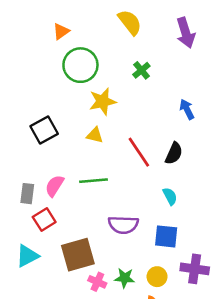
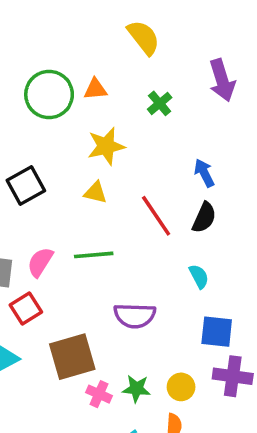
orange triangle: (61, 31) -> (95, 89), moved, turned 30
purple arrow: (186, 33) -> (222, 80), moved
green circle: (80, 65) -> (49, 95), moved
blue arrow: (187, 109) -> (204, 173), moved
blue square: (166, 236) -> (217, 332), moved

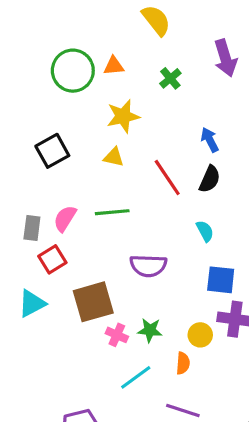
yellow circle: (181, 387) -> (200, 335), moved

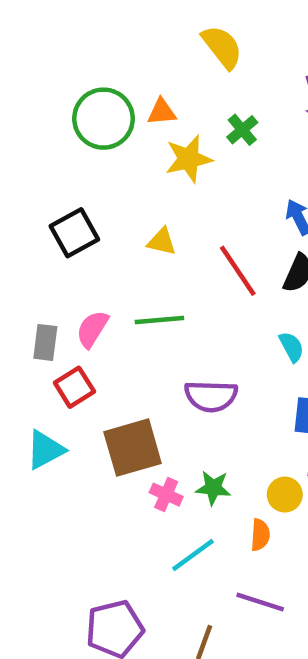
yellow star: (123, 116) -> (189, 159), moved

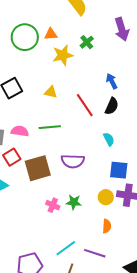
pink semicircle: (92, 329) -> (20, 131), turned 66
brown square: (133, 448) -> (38, 168), moved
yellow circle: (285, 495) -> (106, 197), moved
orange semicircle: (260, 535) -> (107, 226), moved
cyan line: (193, 555) -> (66, 248), moved

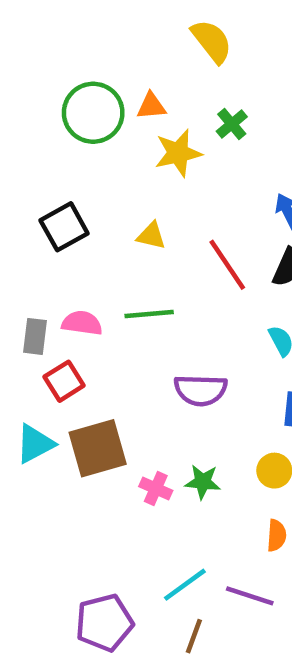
brown square: (38, 168) -> (98, 448), moved

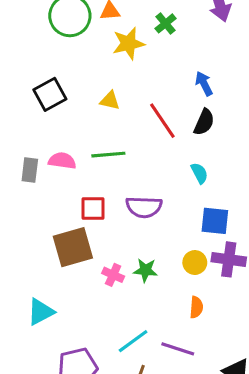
red square: (64, 381) -> (93, 209), moved, turned 32
cyan triangle: (35, 444) -> (41, 312), moved

